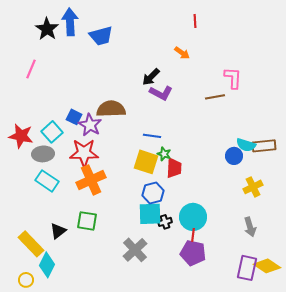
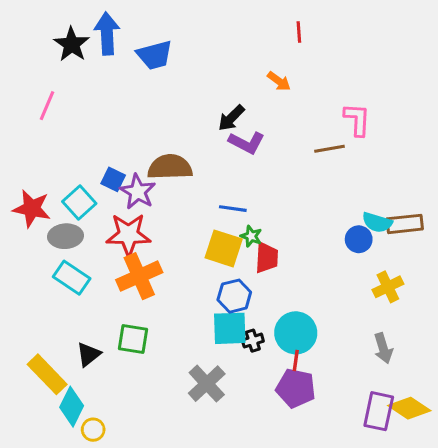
yellow circle: (26, 280) -> (93, 430), moved

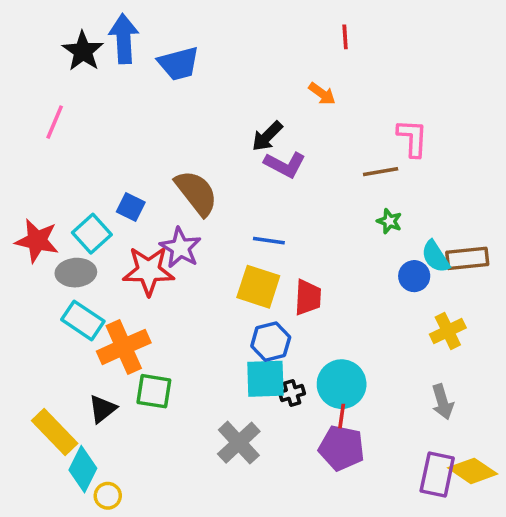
brown semicircle: (170, 167) -> (196, 193), turned 54
purple star: (138, 192) -> (180, 248), moved
cyan semicircle: (377, 222) -> (435, 257), turned 40
green star: (251, 236) -> (389, 221), moved
orange cross: (139, 276) -> (124, 347), moved

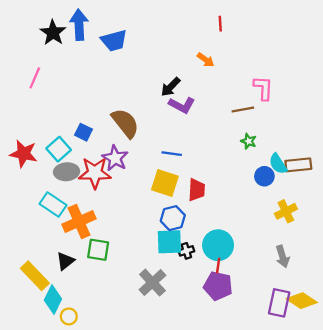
gray ellipse: (76, 273) -> (67, 172), moved

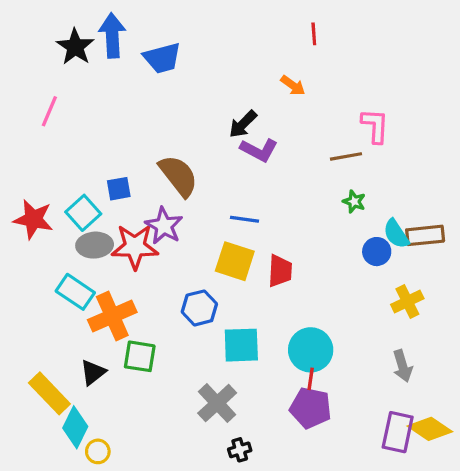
blue square: (83, 132) -> (119, 189), turned -36
blue hexagon: (173, 218) -> (199, 308), moved
black cross: (186, 251) -> (240, 450), moved

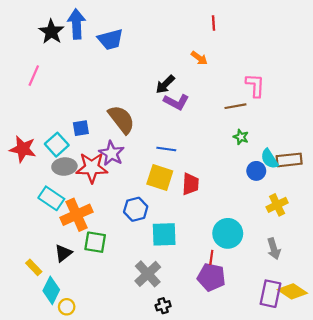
cyan circle: (311, 350) -> (228, 233), moved
yellow rectangle: (49, 393) -> (34, 267), size x0.6

